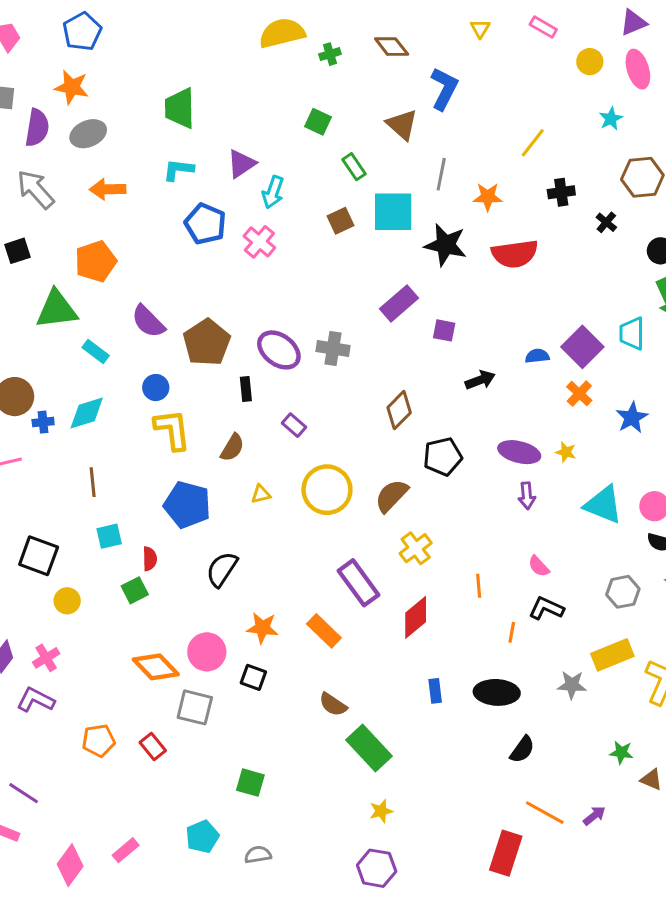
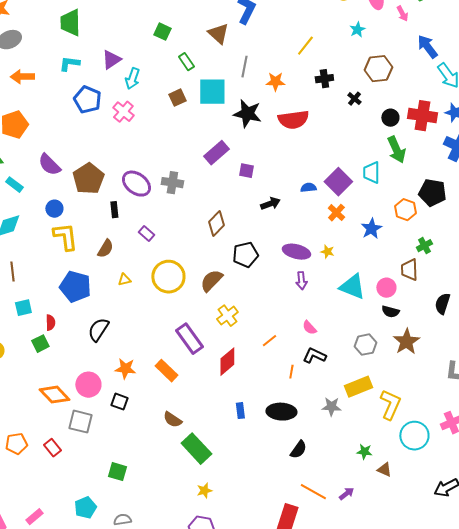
orange line: (479, 586) -> (269, 341), turned 56

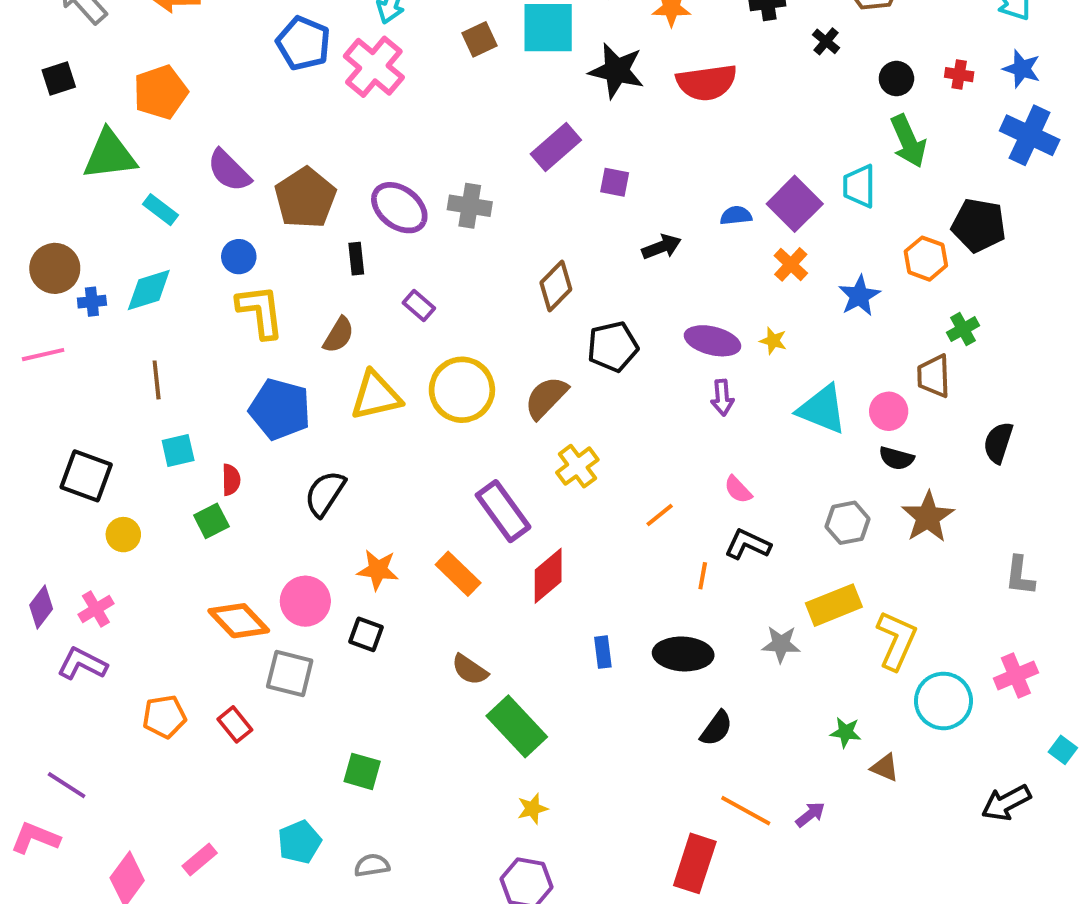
pink cross: (123, 112) -> (374, 67), size x1.4
red cross: (422, 116) -> (959, 75), size x0.5
yellow triangle: (124, 280) -> (376, 396), size x2.0
red diamond: (227, 362) -> (548, 576), moved

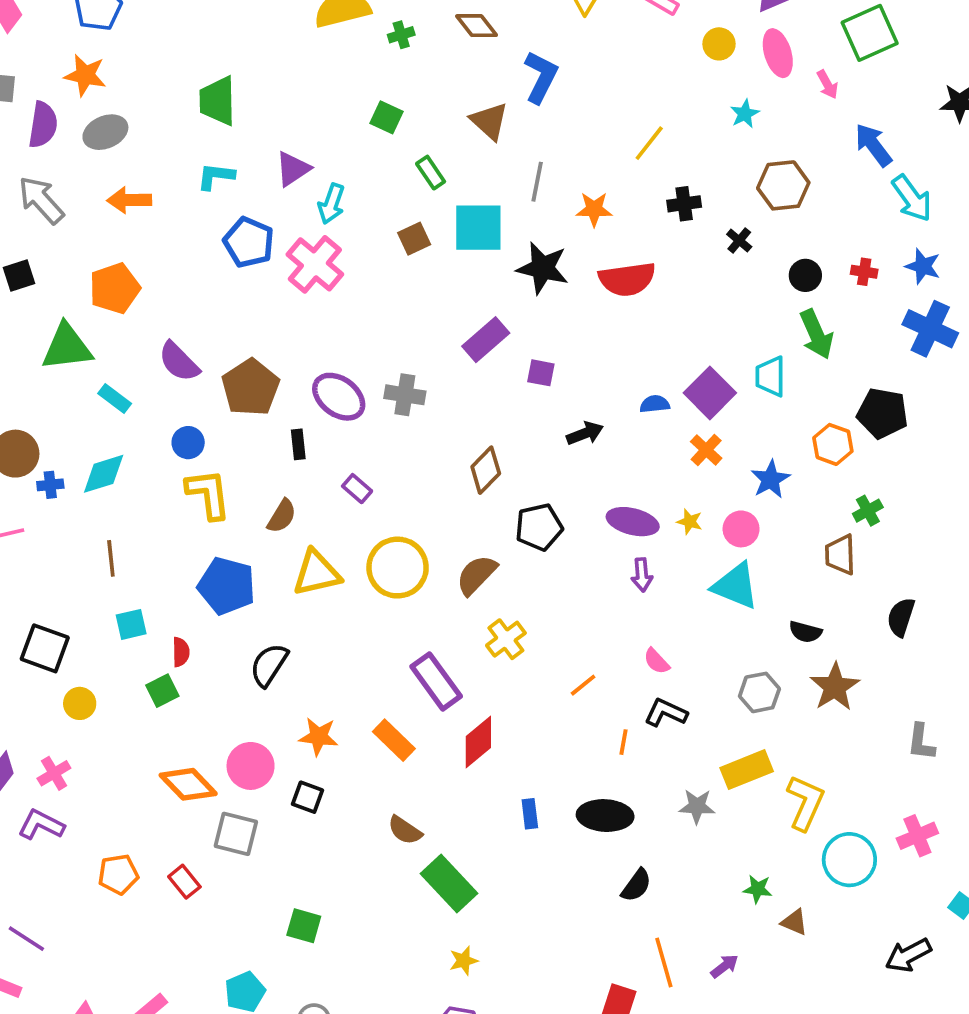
pink circle: (889, 411) -> (741, 529), moved
orange line: (746, 811) -> (664, 962), turned 45

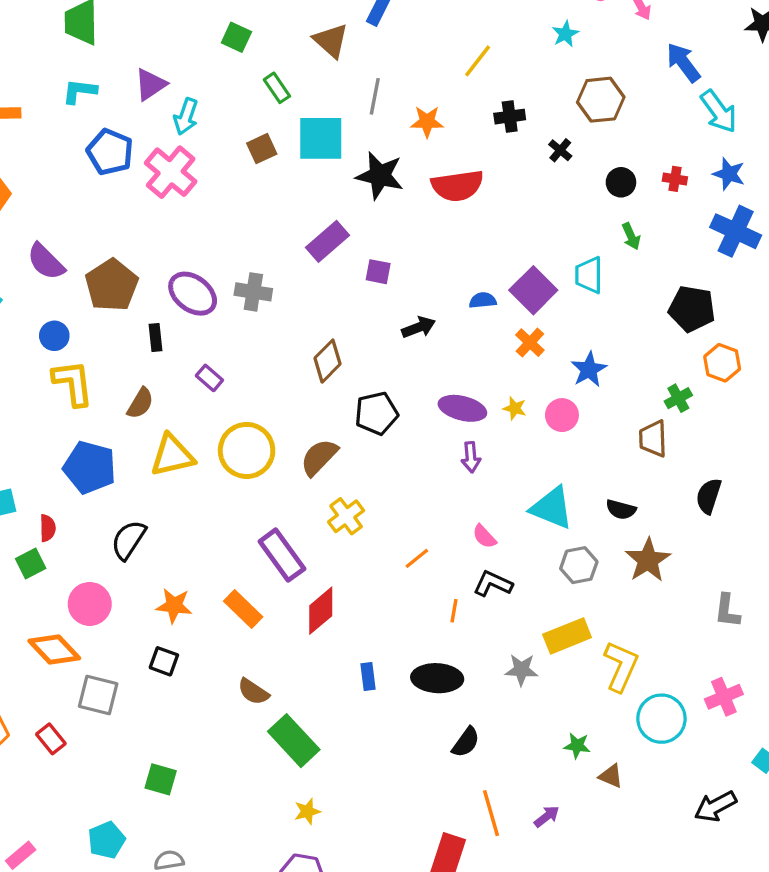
green arrow: (816, 334) -> (631, 236), size x0.6
orange hexagon: (833, 444) -> (722, 363), moved
cyan triangle: (736, 586) -> (552, 508), moved
pink circle: (251, 766) -> (90, 604), moved

